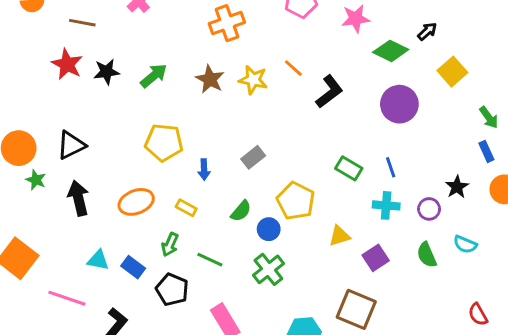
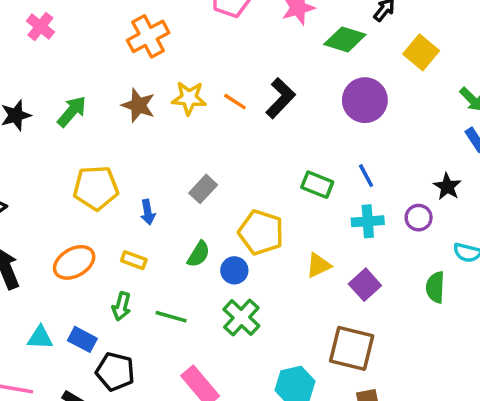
orange line: (293, 68) -> (235, 102), moved
green semicircle: (427, 255) -> (435, 287), moved, turned 35
black pentagon: (172, 290) -> (115, 372), moved

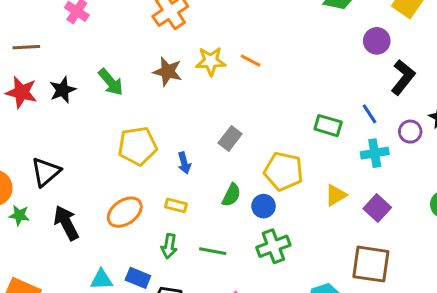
black L-shape: (280, 98) -> (403, 77), moved
purple circle: (365, 100) -> (377, 41), moved, size x0.7
green arrow: (72, 111) -> (111, 82), turned 104
purple circle: (419, 218) -> (410, 132), moved
green cross: (241, 318) -> (273, 246), turned 32

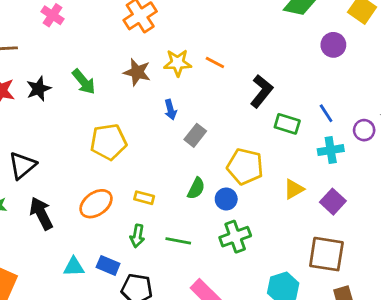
black L-shape: (403, 77) -> (262, 91), moved
blue arrow: (184, 163) -> (171, 110), moved

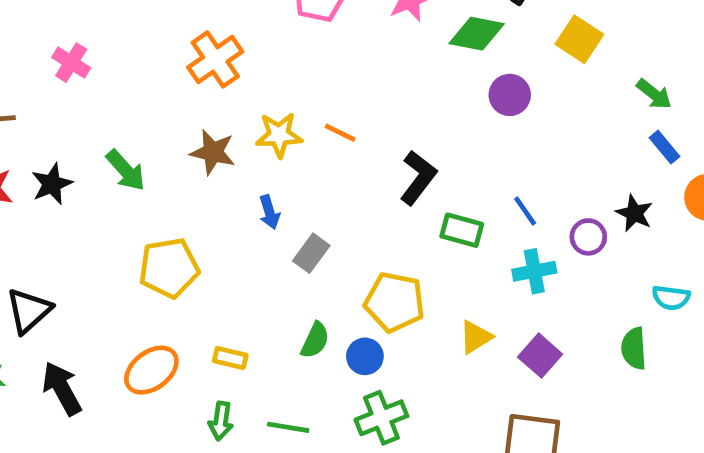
purple circle: (333, 45) -> (510, 95), moved

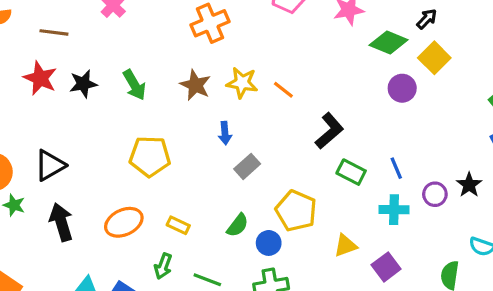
yellow square: (579, 39) -> (434, 58), moved

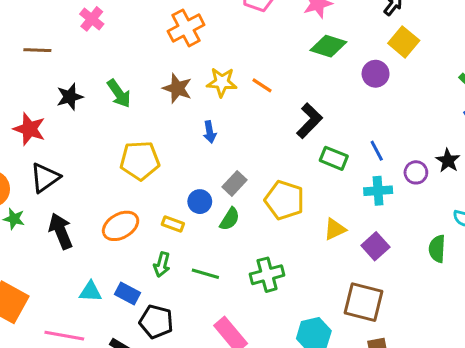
green diamond: (389, 43) -> (328, 46), moved
red star: (40, 78) -> (29, 129), moved
gray rectangle: (247, 166) -> (235, 183), moved
blue circle: (269, 243) -> (200, 202), moved

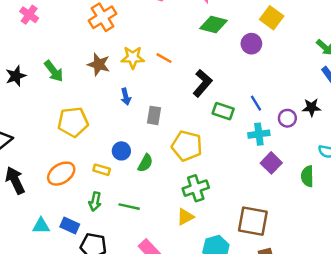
black star: (448, 161) -> (312, 107), turned -30
gray rectangle: (235, 183) -> (154, 115), moved, turned -30
yellow triangle: (335, 229) -> (185, 217), moved
purple square: (375, 246) -> (271, 163), moved
green cross: (267, 275) -> (196, 188), moved

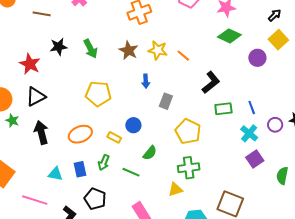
green rectangle: (223, 111) -> (223, 109), turned -36
cyan cross: (259, 134) -> (249, 133), turned 36
green semicircle: (145, 163) -> (150, 153), moved
blue rectangle: (70, 225) -> (80, 169), moved, turned 42

